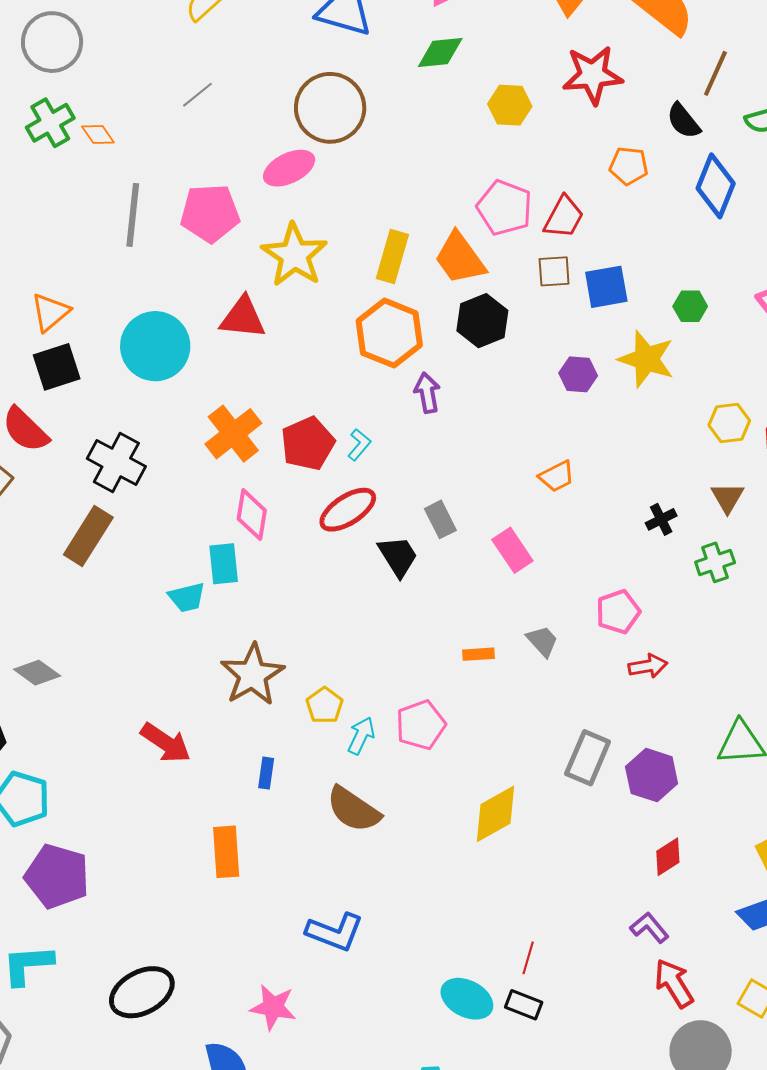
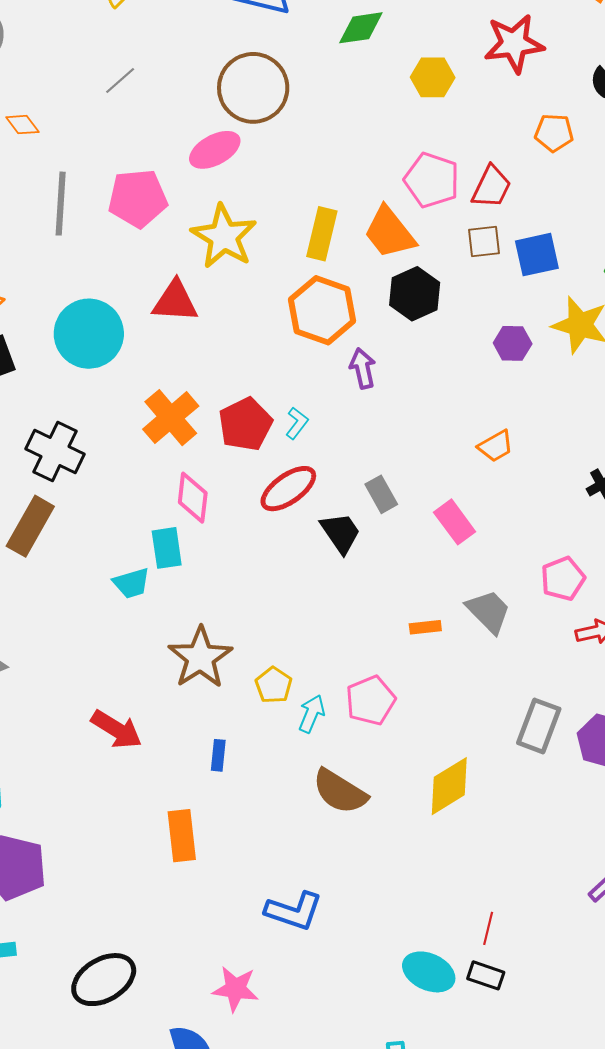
gray trapezoid: (542, 641) -> (489, 611), size x1.4
brown semicircle: (353, 809) -> (340, 792), moved

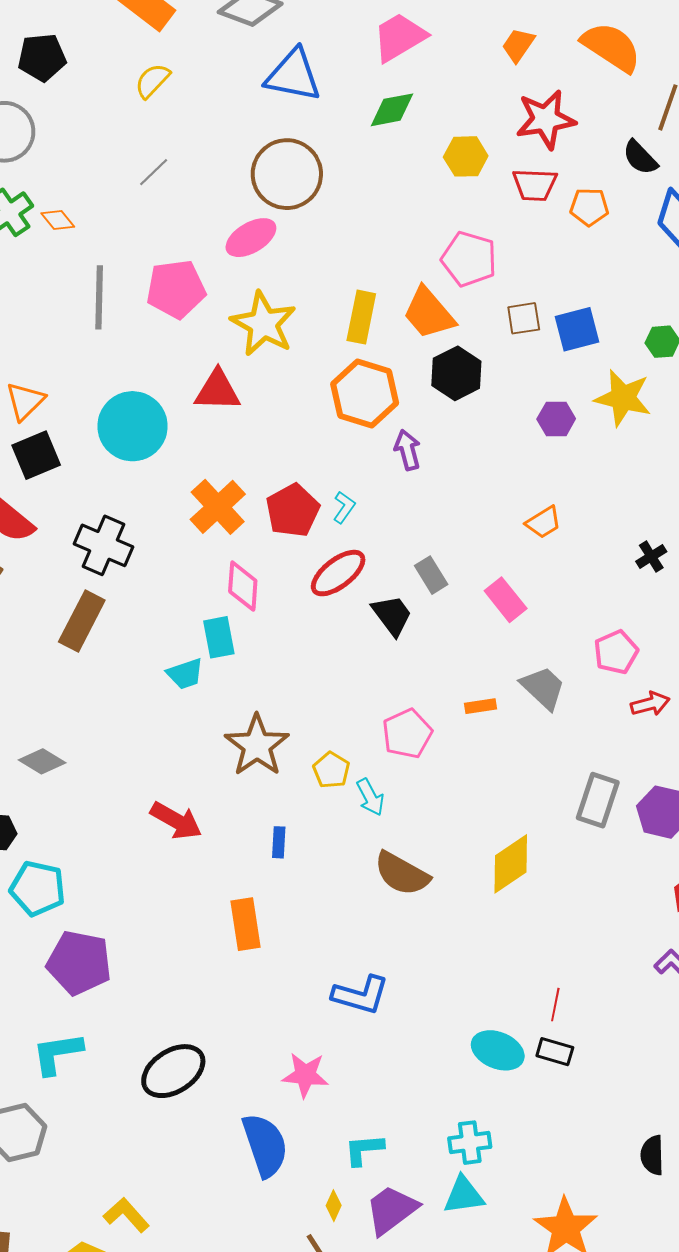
red trapezoid: (491, 187) -> (535, 185), moved, turned 69
pink pentagon: (371, 700) -> (407, 734), moved
cyan arrow: (312, 714) -> (370, 797), turned 132

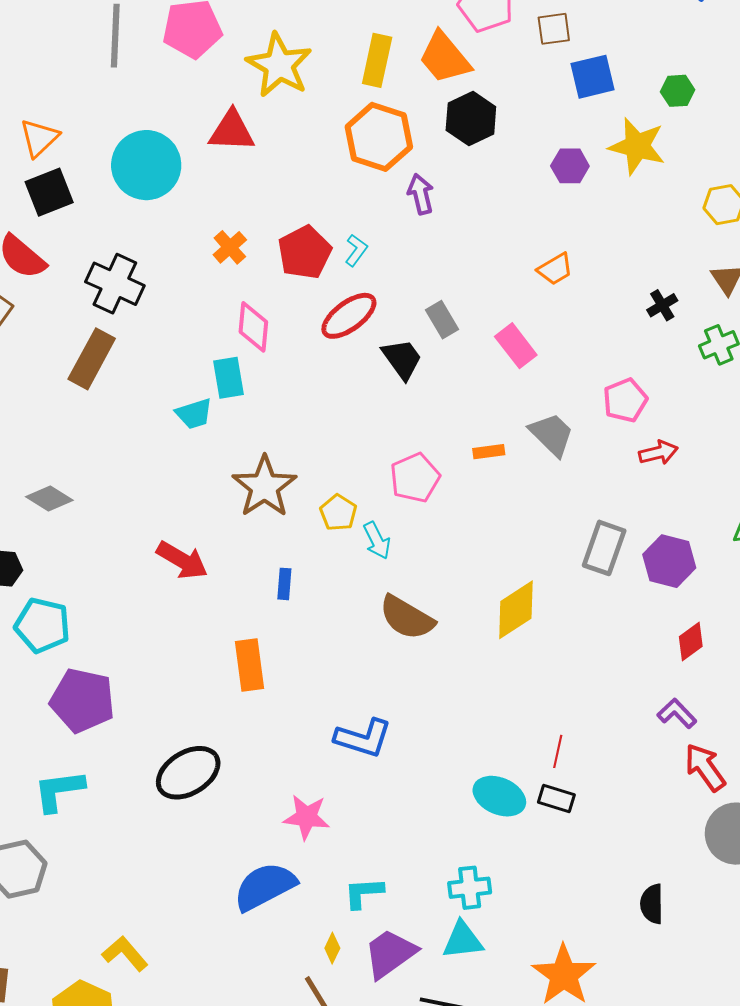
brown square: (524, 318) -> (554, 29), moved
orange cross: (218, 507) -> (230, 247), size x0.6
black ellipse: (173, 1071) -> (188, 773), moved
blue semicircle: (265, 1145) -> (265, 886), turned -100

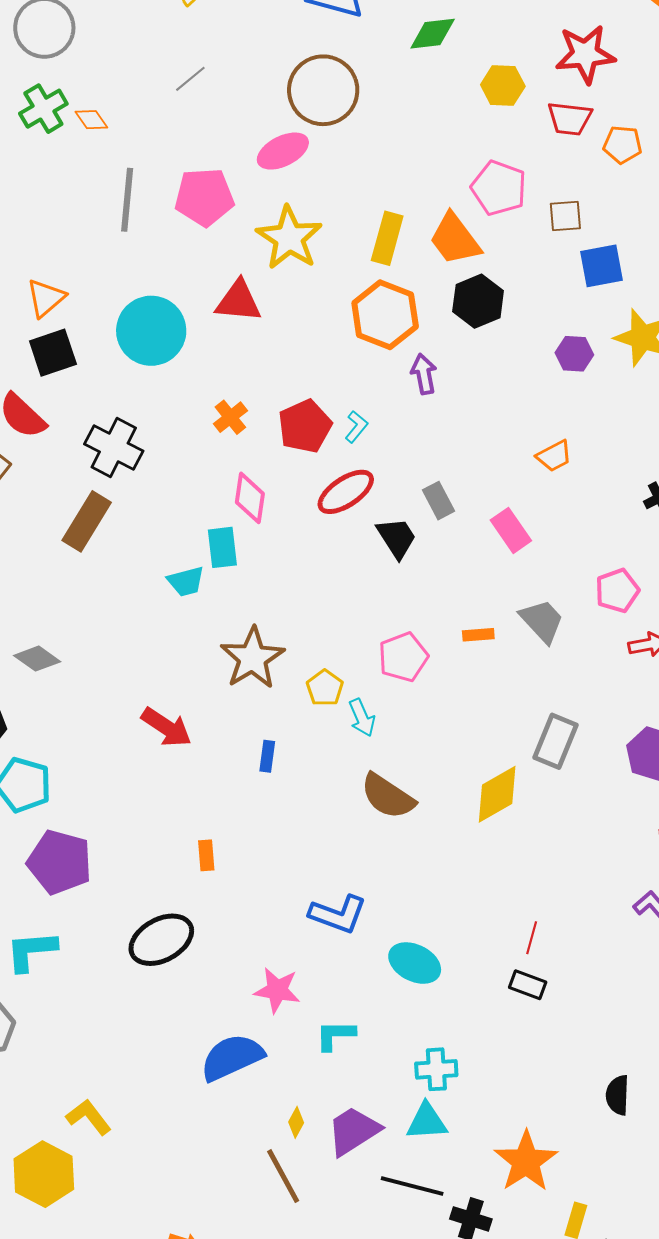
gray rectangle: (604, 548) -> (556, 741), moved
orange rectangle: (250, 665) -> (206, 855), moved, size x0.6
cyan ellipse: (499, 796) -> (415, 963), moved
cyan L-shape: (364, 893) -> (335, 1035), moved

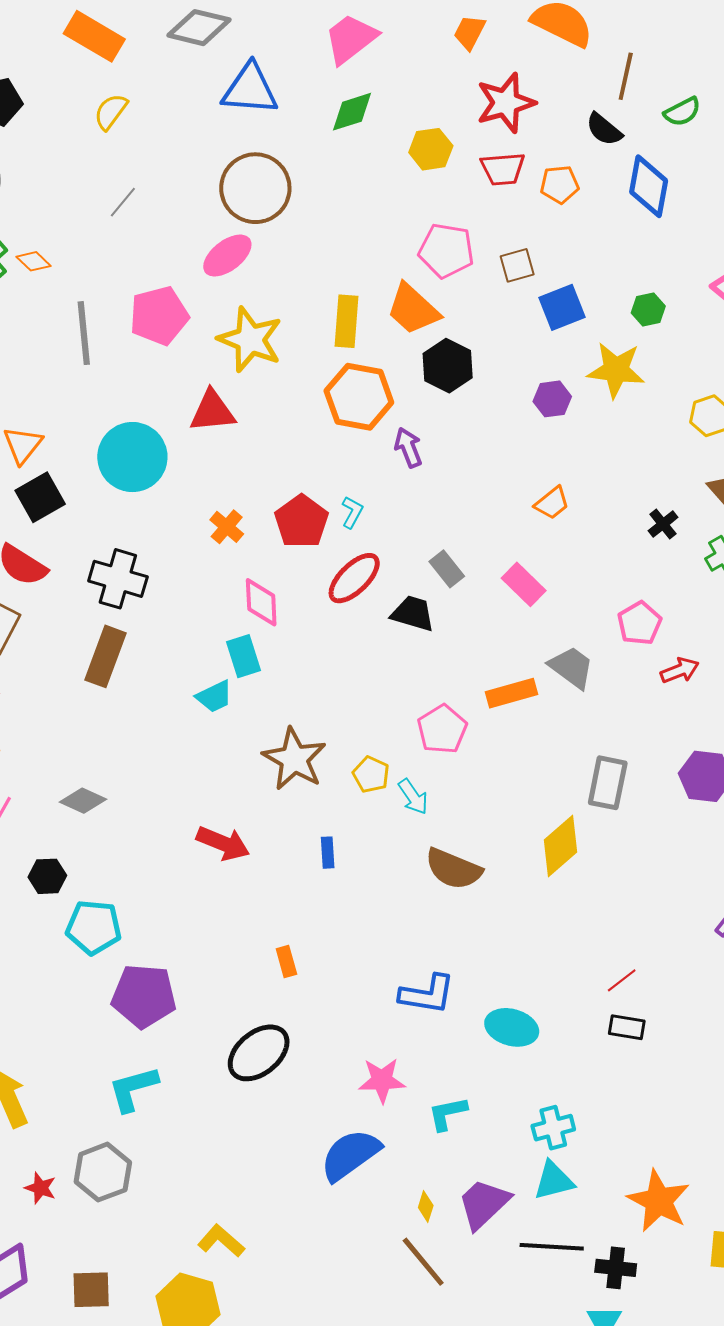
black trapezoid: (397, 538) -> (413, 613), turned -30
orange rectangle: (478, 635) -> (512, 693), size x1.6
red line: (532, 938) -> (622, 980), turned 48

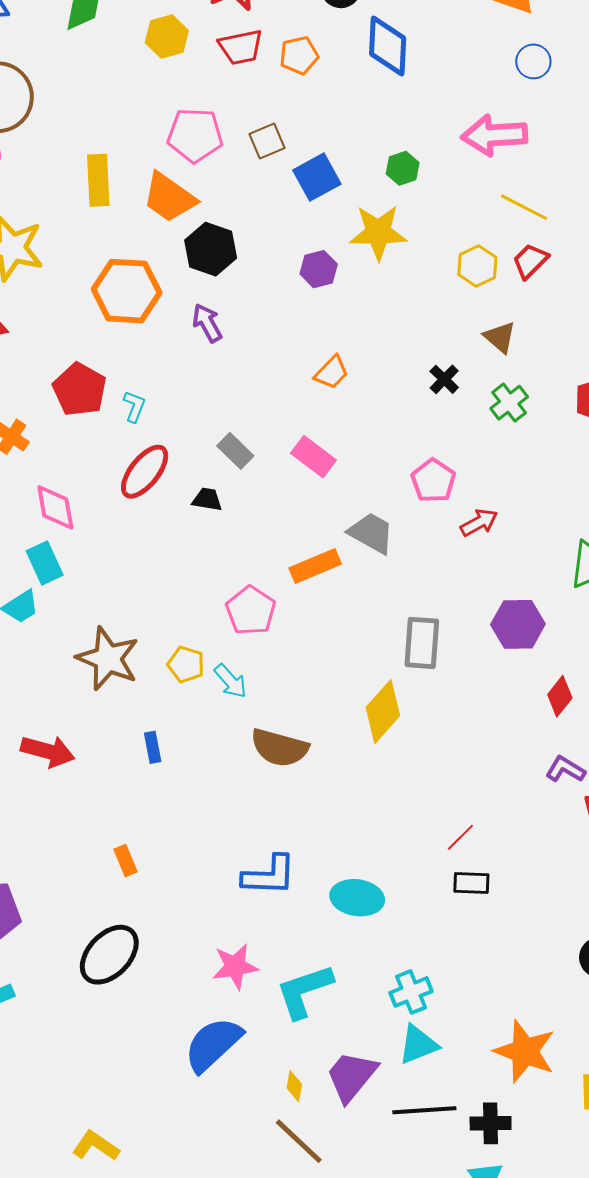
yellow rectangle: (346, 321) -> (98, 180), moved
purple arrow: (408, 447) -> (207, 323), moved
red pentagon: (302, 521) -> (80, 390), moved
black trapezoid: (413, 613) -> (207, 499), size x0.7
cyan L-shape: (448, 1113) -> (304, 991), size x1.5

